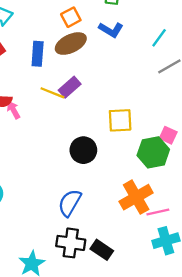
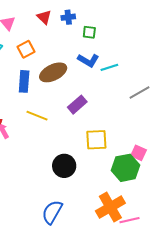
orange square: (71, 17) -> (26, 49), moved
cyan line: (159, 38) -> (109, 67), moved, turned 36
purple rectangle: (70, 87) -> (77, 105), moved

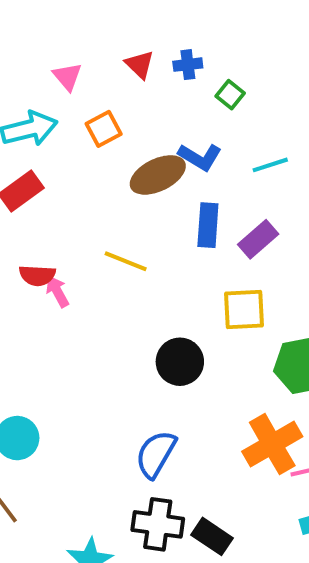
green square: (89, 32) -> (230, 95), turned 32
blue L-shape: (88, 60) -> (200, 157), moved
blue rectangle: (24, 81) -> (208, 225), moved
purple rectangle: (77, 105) -> (258, 239), moved

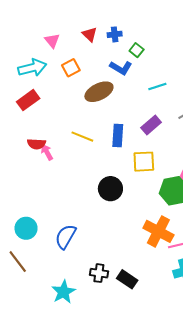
blue L-shape: (200, 157) -> (121, 68), moved
blue rectangle: (208, 225) -> (118, 135), moved
orange cross: (272, 444) -> (158, 231), turned -32
blue semicircle: (156, 454) -> (66, 237), moved
black cross: (158, 524) -> (99, 273), size x0.7

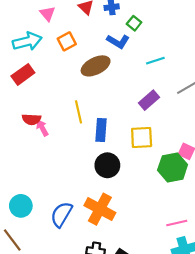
blue rectangle: (118, 135) -> (101, 130), moved
yellow line: (82, 137) -> (79, 112), turned 55
orange cross: (158, 231) -> (100, 209), moved

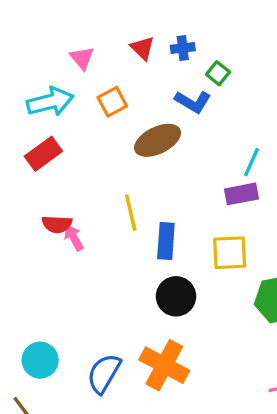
cyan line: (155, 61) -> (252, 162), moved, turned -48
purple rectangle: (149, 100) -> (241, 194), turned 30

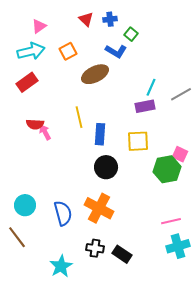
pink triangle: (82, 58) -> (39, 26), moved, turned 35
blue semicircle: (104, 374) -> (63, 213), turned 135

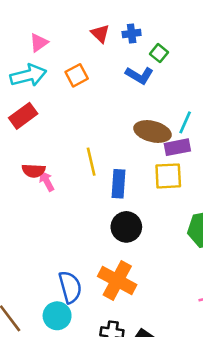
brown ellipse: (95, 74) -> (152, 132), moved, turned 40
yellow square: (138, 141) -> (168, 176), moved
cyan circle: (25, 205) -> (57, 316), moved

